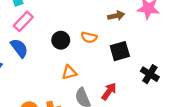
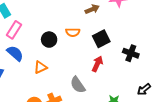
orange triangle: (69, 72) -> (41, 67), moved
red arrow: (109, 91) -> (97, 64), moved

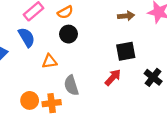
orange semicircle: (73, 32) -> (65, 12), moved, turned -48
gray semicircle: (78, 85) -> (71, 85), moved

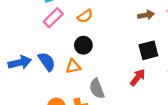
black circle: (69, 34) -> (83, 45), moved
blue semicircle: (27, 37) -> (47, 62), moved

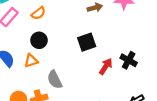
black square: (148, 50) -> (87, 42), moved
red arrow: (138, 77) -> (106, 66), moved

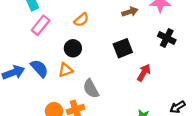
orange semicircle: (38, 13) -> (81, 20), moved
black cross: (129, 60) -> (167, 38), moved

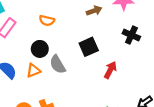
orange semicircle: (81, 20) -> (47, 21), turned 56
gray semicircle: (91, 89) -> (58, 64), moved

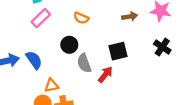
red arrow: (110, 70) -> (105, 75), moved
orange triangle: (33, 71) -> (51, 85), moved

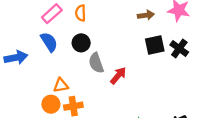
orange semicircle: (81, 18) -> (81, 13), moved, turned 64
black square: (118, 51) -> (155, 45), moved
blue semicircle: (34, 60) -> (49, 42), moved

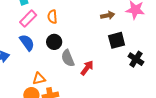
black cross: (179, 49) -> (136, 59), moved

